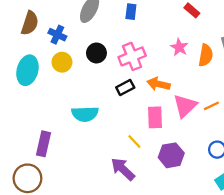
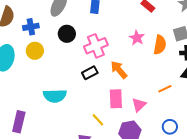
blue cross: (57, 35) -> (31, 27), turned -35
black circle: (96, 53) -> (67, 34), moved
orange arrow: (159, 84) -> (119, 70), turned 36
pink triangle: (185, 106) -> (139, 105), moved, size x0.7

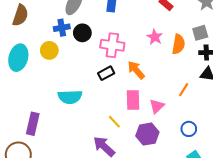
blue cross: (31, 27) -> (62, 28), moved
pink cross: (96, 46) -> (112, 45), turned 30
orange line: (165, 89) -> (184, 90), turned -32

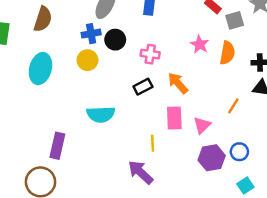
gray square: (200, 33) -> (235, 20), moved
pink cross: (112, 45) -> (150, 54), size x0.7
yellow circle: (49, 50) -> (87, 60), moved
yellow line: (114, 122) -> (153, 143), turned 40
purple hexagon: (147, 134) -> (212, 158), moved

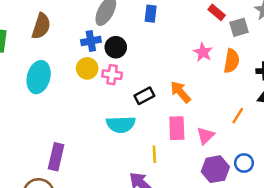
pink cross: (150, 54) -> (112, 75), moved
cyan semicircle: (101, 114) -> (121, 124), moved

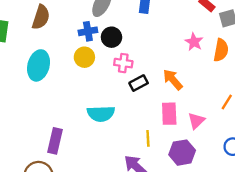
pink cross: (112, 75) -> (123, 63), moved
cyan semicircle: (121, 124) -> (101, 114), moved
purple hexagon: (215, 169) -> (182, 153), moved

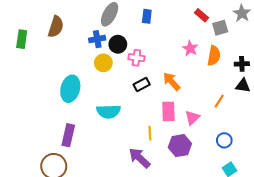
yellow circle: (84, 57) -> (103, 63), moved
pink cross: (123, 63) -> (136, 58), moved
cyan ellipse: (39, 65) -> (70, 89), moved

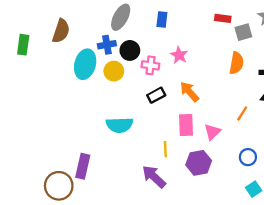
red rectangle: (202, 15) -> (223, 18), turned -32
pink star: (190, 48) -> (179, 55), moved
cyan ellipse: (70, 89) -> (85, 64), moved
purple rectangle: (68, 135) -> (83, 166), moved

